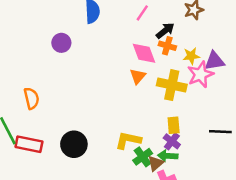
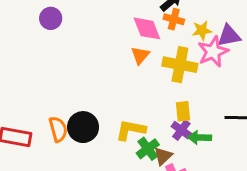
orange semicircle: (31, 98) -> (58, 129), moved
black circle: (74, 144) -> (83, 127), moved
green arrow: (168, 156) -> (200, 137), moved

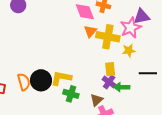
yellow star: (202, 30) -> (129, 51), moved
orange triangle: (140, 55) -> (90, 31), moved
yellow L-shape: (131, 130) -> (61, 78), moved
green cross: (148, 149) -> (71, 94), moved, turned -35

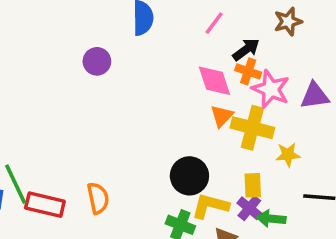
pink star: (131, 28) -> (271, 89), moved, turned -30
yellow L-shape: (61, 78) -> (210, 206), moved
black circle: (41, 80) -> (189, 176), moved

